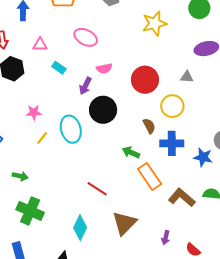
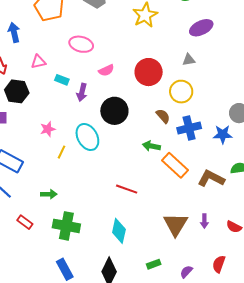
purple arrow: (85, 86) -> (82, 92), moved
brown triangle: (124, 223) -> (176, 224), moved

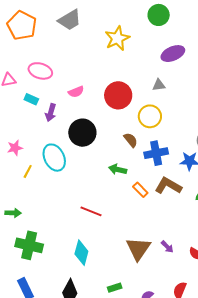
pink ellipse: (81, 44) -> (40, 71), moved
orange rectangle: (175, 165) -> (140, 190), size x0.6
brown L-shape: (211, 178) -> (168, 186), moved
purple arrow: (204, 221) -> (167, 247), turned -48

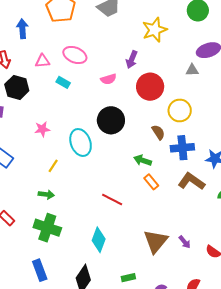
gray triangle: (159, 85) -> (192, 70), moved
purple arrow: (51, 113) -> (132, 59), moved
yellow line: (28, 171) -> (53, 166), moved
orange rectangle: (140, 190) -> (151, 182), moved
green arrow: (13, 213) -> (46, 195), moved

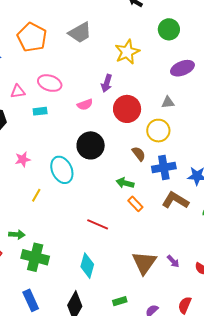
gray triangle: (192, 70) -> (168, 102), moved
cyan rectangle: (63, 82) -> (40, 111), turned -32
green arrow: (46, 195) -> (17, 235), moved

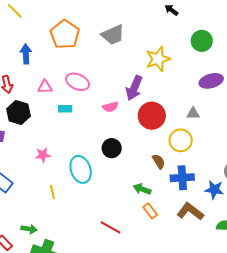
purple arrow: (107, 83) -> (134, 88), size x1.4
black circle: (91, 145) -> (112, 148), size x0.7
yellow line: (36, 195) -> (52, 192), turned -48

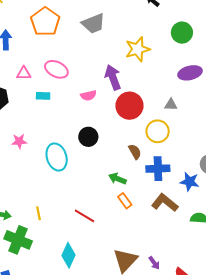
purple arrow: (134, 88) -> (113, 77), turned 135
yellow line: (52, 192) -> (38, 213), moved

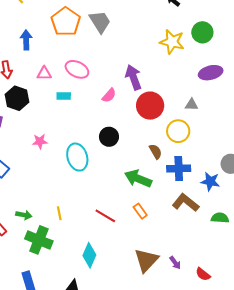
gray trapezoid: (93, 24) -> (100, 22), moved, turned -100
yellow star: (138, 49) -> (172, 42), moved, turned 30
pink semicircle: (88, 95) -> (109, 95), turned -35
green arrow: (117, 179) -> (138, 179), size x1.5
orange rectangle: (125, 201) -> (140, 211), moved

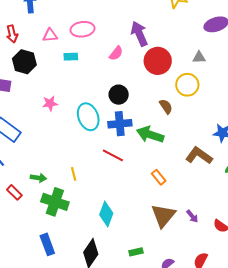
pink ellipse: (77, 69) -> (82, 29), turned -30
blue cross: (179, 168) -> (120, 124), moved
orange rectangle: (140, 211) -> (159, 177), moved
red line: (105, 216) -> (113, 155), moved

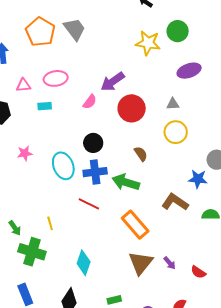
purple arrow: (139, 34) -> (113, 82), turned -100
yellow circle: (187, 85) -> (176, 132), moved
orange rectangle: (159, 177) -> (135, 225), size x1.8
green arrow: (38, 178) -> (15, 228), turned 49

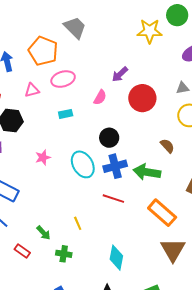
orange pentagon: (40, 32) -> (43, 51), moved
purple arrow: (113, 82) -> (120, 74), size x0.7
cyan rectangle: (45, 106) -> (66, 114), moved
brown semicircle: (141, 154) -> (167, 146), moved
green cross: (32, 252) -> (64, 254), size x0.6

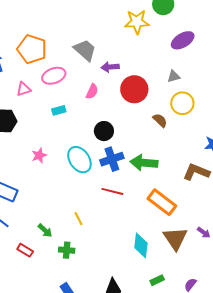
gray trapezoid: (75, 28) -> (85, 50), moved
purple arrow: (120, 74) -> (110, 67), turned 42
brown semicircle: (167, 146) -> (160, 120), moved
cyan diamond: (116, 258) -> (141, 245), moved

